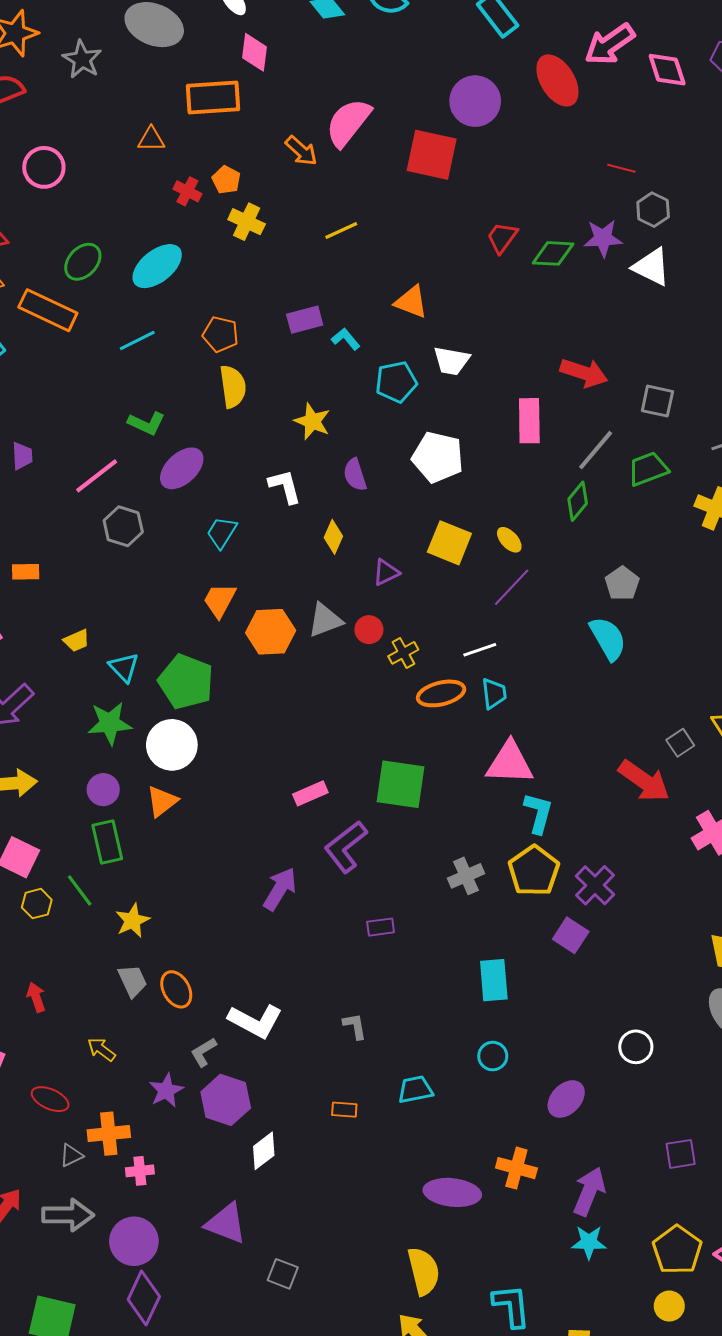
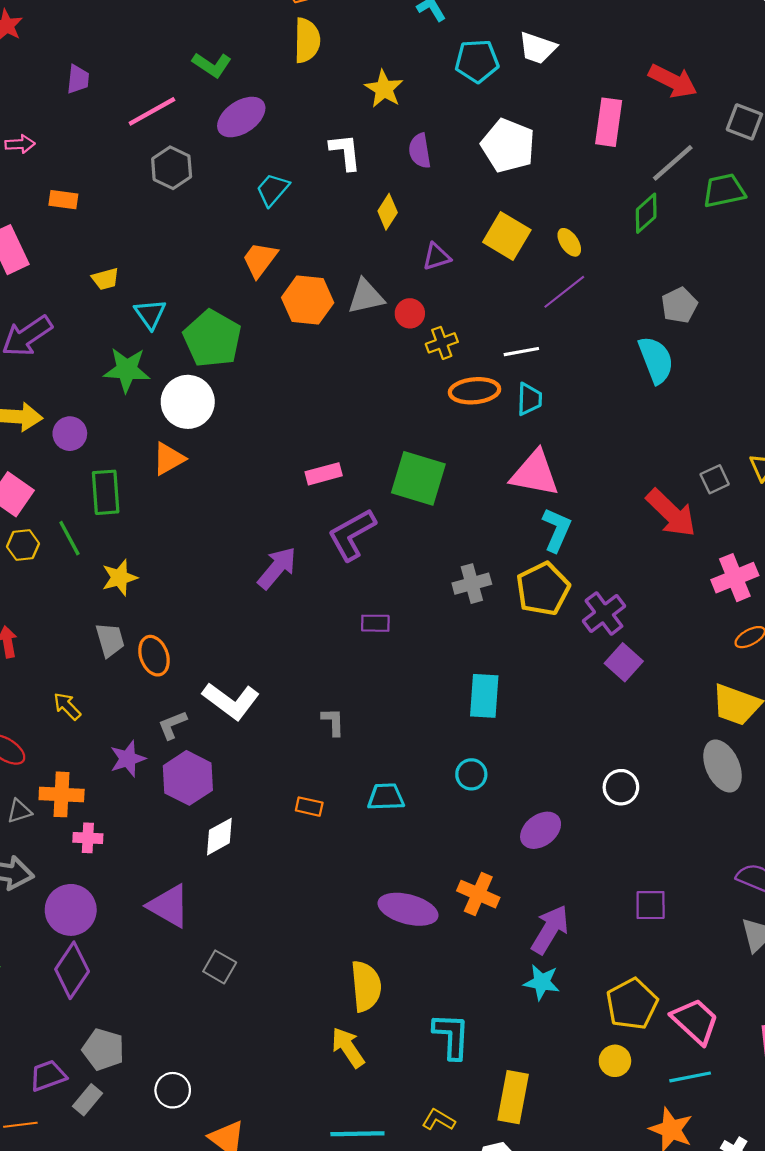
purple circle: (103, 790) -> (70, 434), moved
purple square: (571, 935) -> (624, 662), moved

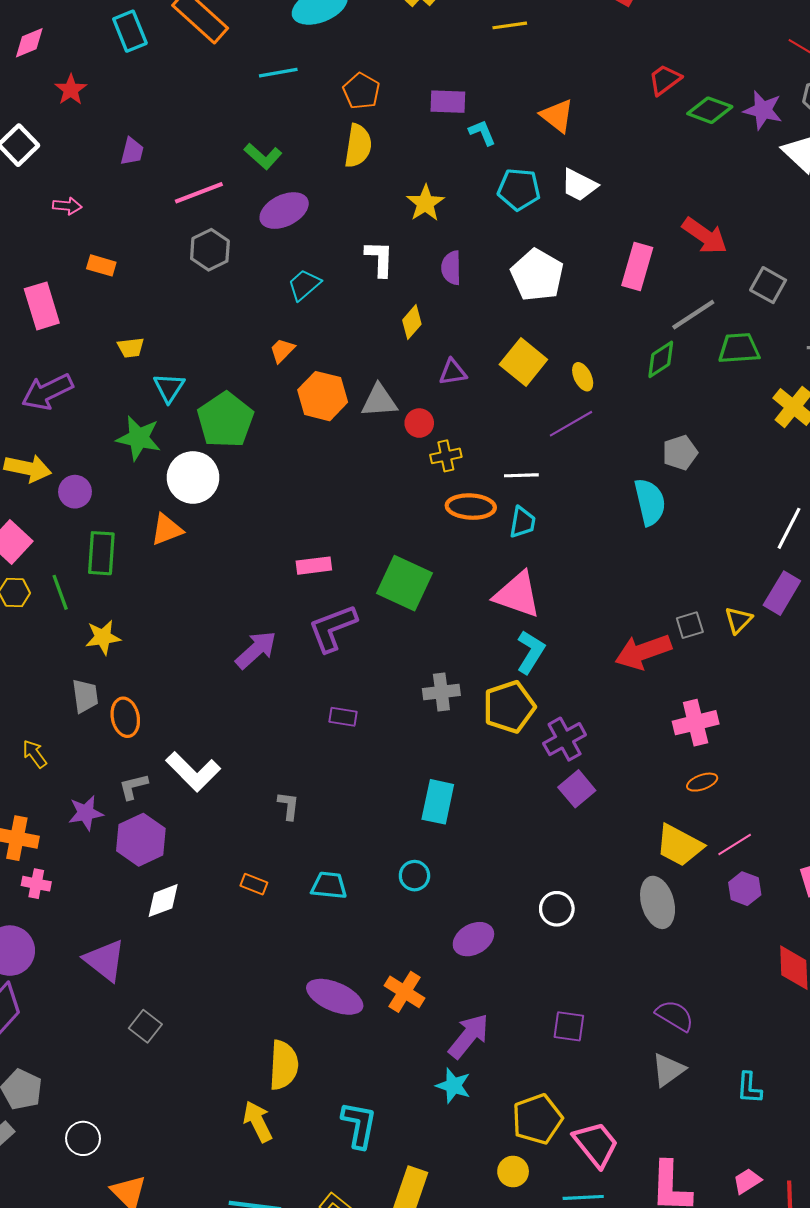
orange trapezoid: (260, 260) -> (282, 350), size x0.7
red arrow: (671, 513) -> (643, 652), turned 108

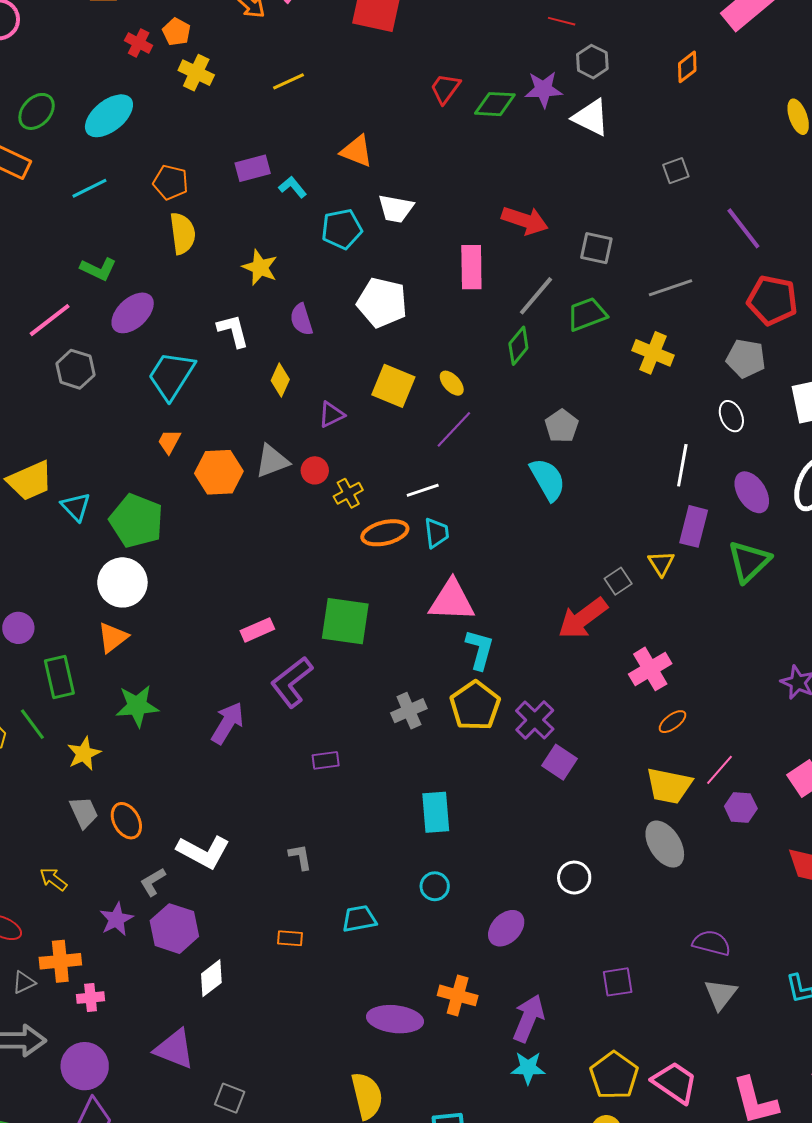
cyan trapezoid: (304, 285) -> (171, 375), size x1.6
yellow trapezoid: (131, 348) -> (30, 481), size x1.8
green star: (139, 438) -> (137, 706), moved

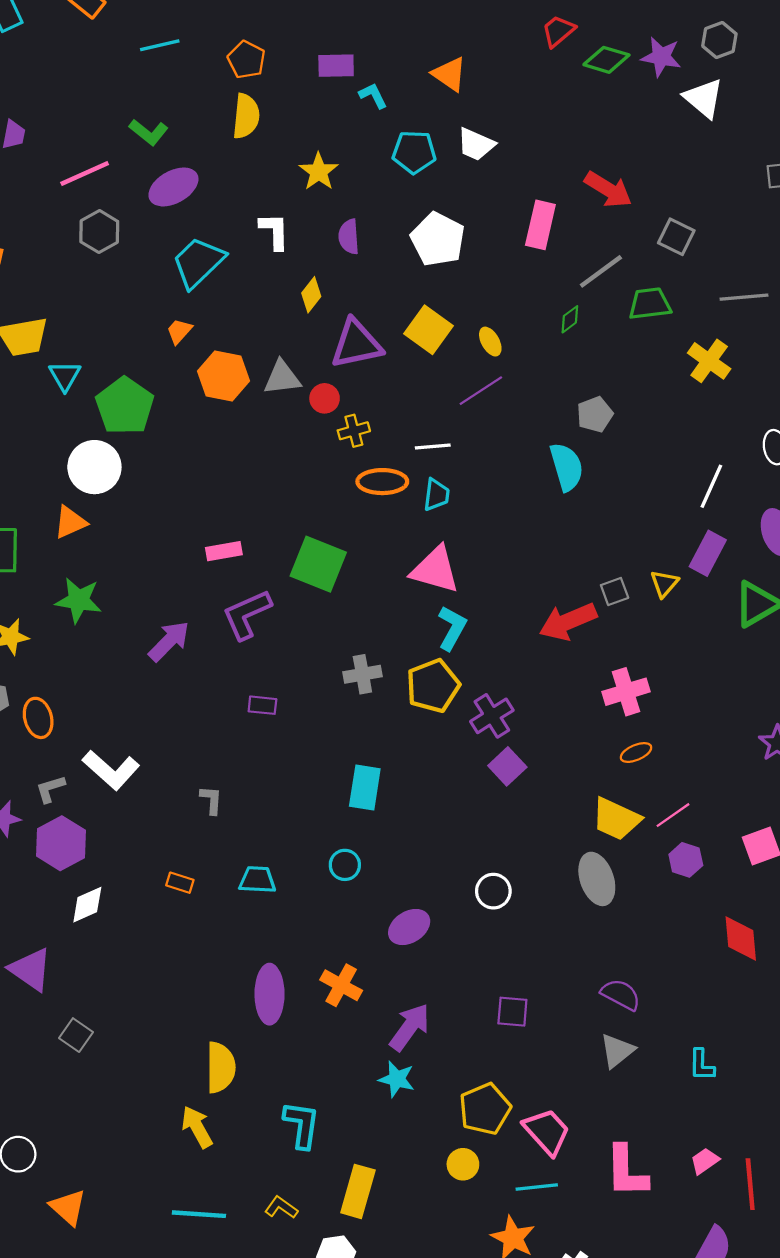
green diamond: (518, 346) -> (570, 319), size x0.7
purple triangle: (331, 415) -> (356, 344), size x1.8
purple ellipse: (395, 1019) -> (270, 994), turned 70

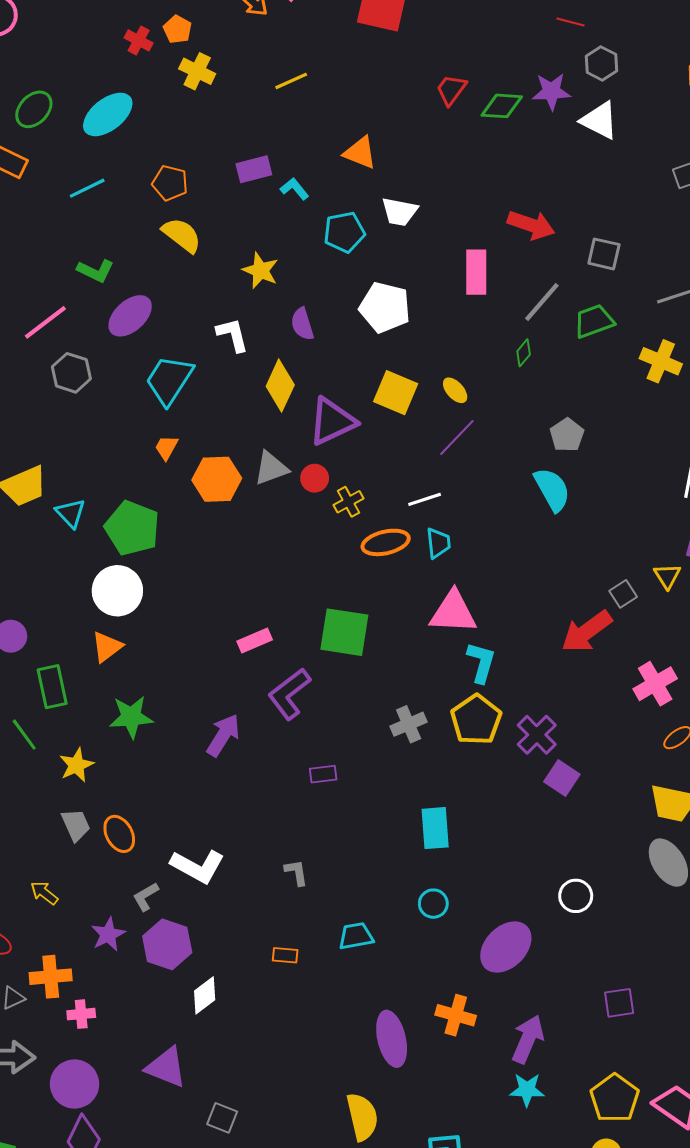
yellow semicircle: (246, 116) -> (182, 235), turned -45
yellow diamond: (311, 295) -> (280, 386), size x1.5
purple ellipse: (409, 927) -> (506, 947), size x1.4

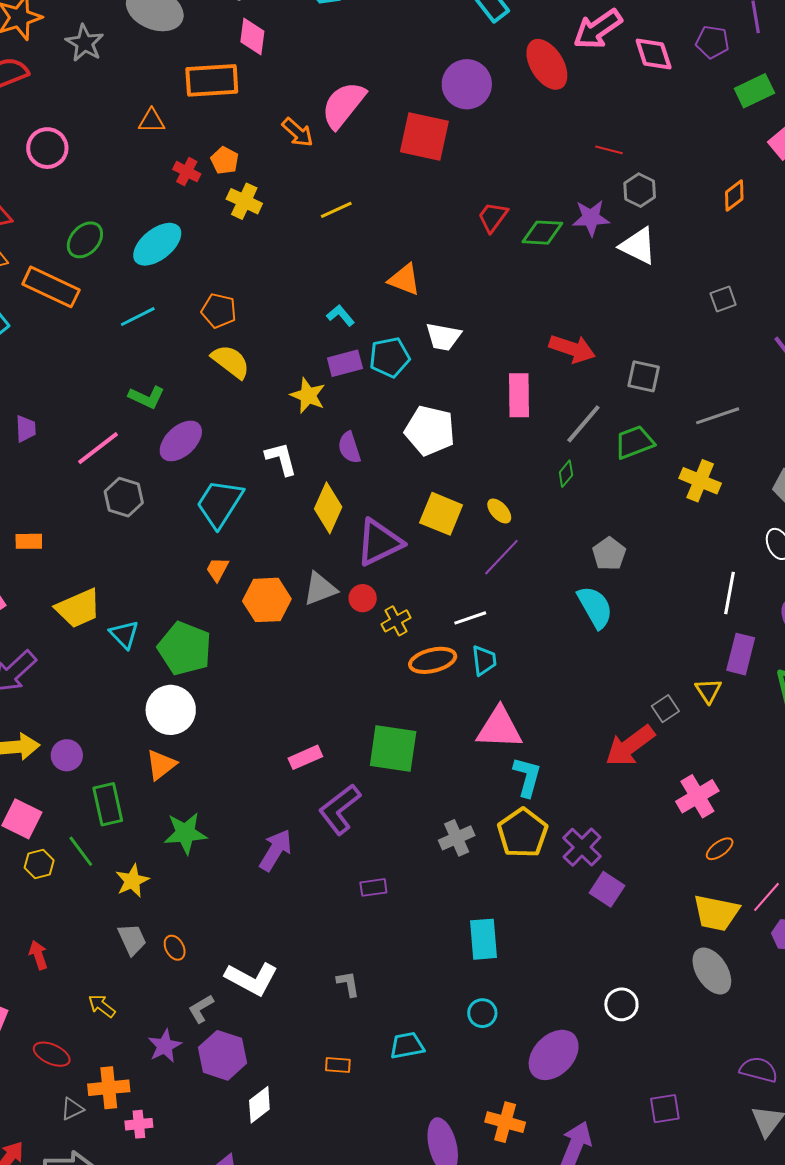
purple rectangle: (254, 169) -> (345, 363), moved
orange ellipse: (119, 834) -> (175, 948), size x0.7

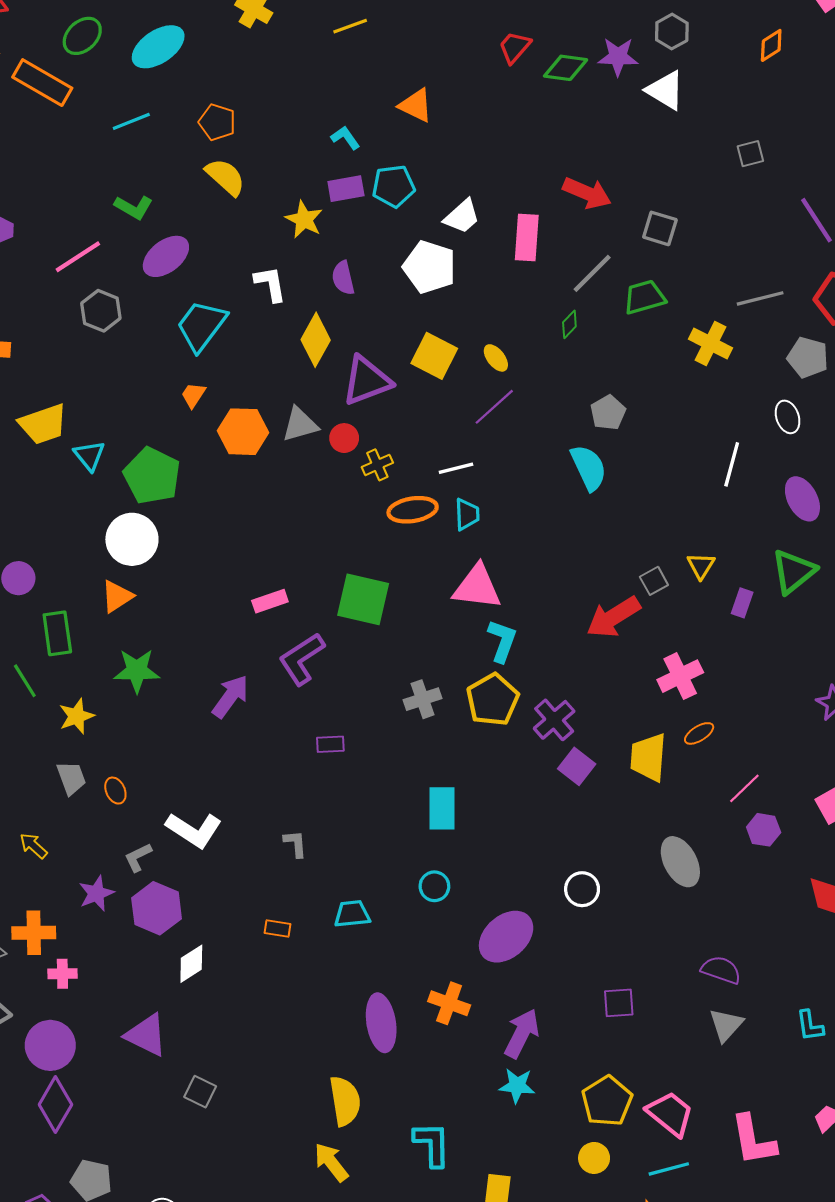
white trapezoid: (443, 337) -> (462, 216), moved, turned -57
gray line: (718, 416) -> (760, 298), moved
purple rectangle: (741, 654) -> (742, 603), moved, size x0.7
yellow trapezoid: (716, 913) -> (648, 757), moved, turned 78

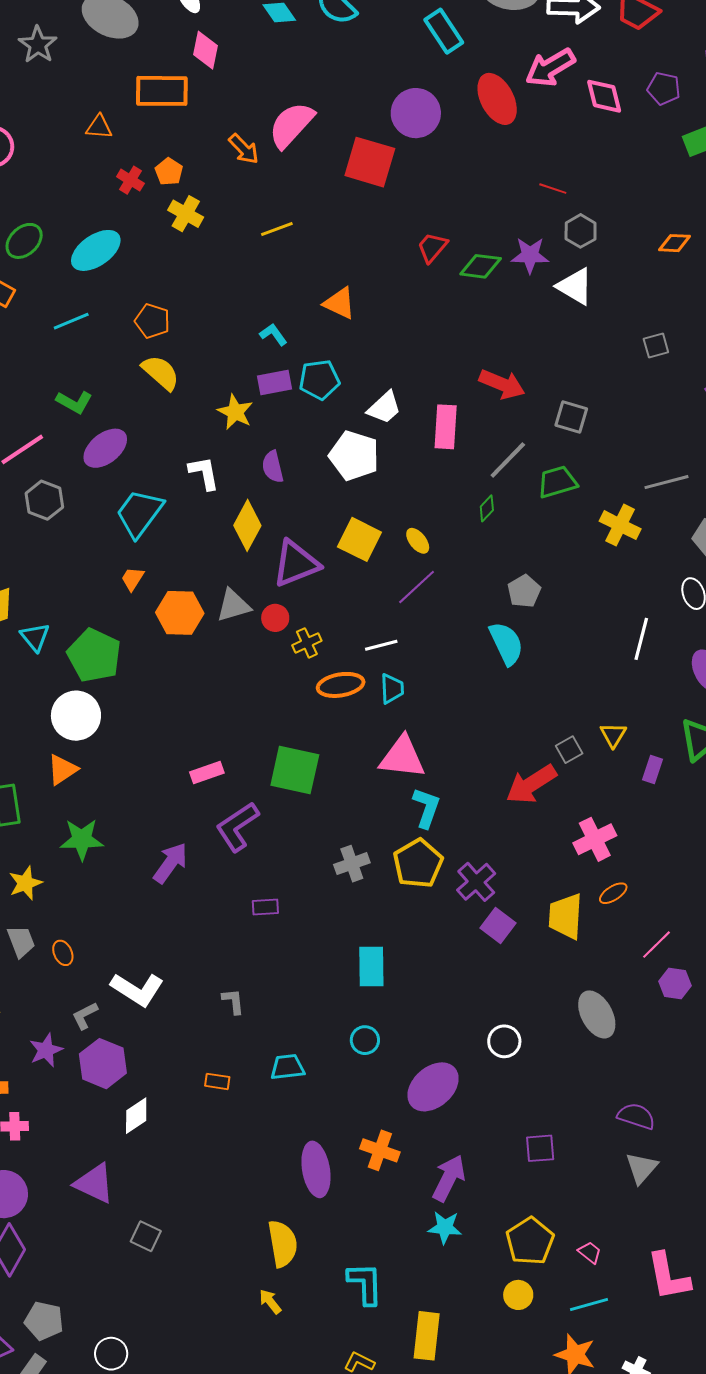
orange diamond: (771, 45) -> (675, 243), turned 36
pink trapezoid: (670, 1114) -> (590, 1252), size x0.5
yellow arrow: (331, 1162) -> (270, 1302), size x0.7

